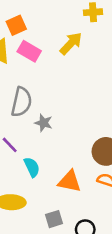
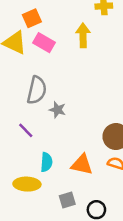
yellow arrow: (71, 43) -> (83, 35), turned -45
cyan semicircle: (32, 167) -> (46, 162), moved, turned 30

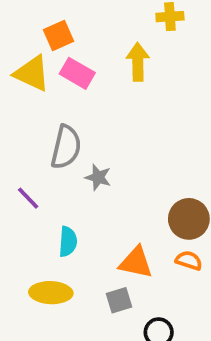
purple line: (26, 130) -> (28, 198), moved
cyan semicircle: (46, 162) -> (68, 242), moved
gray square: (67, 200) -> (119, 300), moved

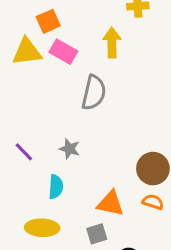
yellow triangle: (32, 73) -> (27, 52), turned -32
gray semicircle: (66, 147) -> (94, 93), moved
gray star: (98, 177) -> (69, 149), moved

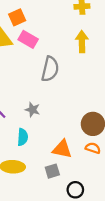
yellow arrow: (112, 43) -> (82, 42), moved

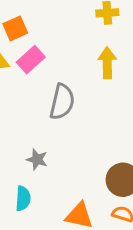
pink rectangle: (28, 39) -> (31, 60), turned -72

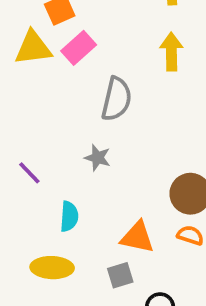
gray star: (37, 159) -> (98, 158), moved

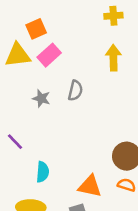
gray semicircle: (116, 99) -> (75, 91), size x0.7
gray star: (98, 158) -> (41, 98), moved

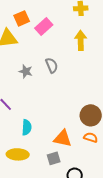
pink rectangle: (49, 55) -> (44, 26), moved
gray semicircle: (75, 91) -> (52, 65), turned -35

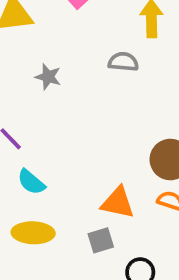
gray semicircle: (52, 65) -> (123, 62), moved, turned -63
cyan semicircle: (27, 127) -> (31, 182), moved, turned 126

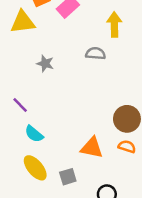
yellow ellipse: (33, 233) -> (35, 168), turned 48
gray square: (101, 240) -> (68, 177), moved

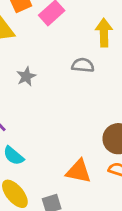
gray star: (45, 64) -> (26, 77), turned 30

